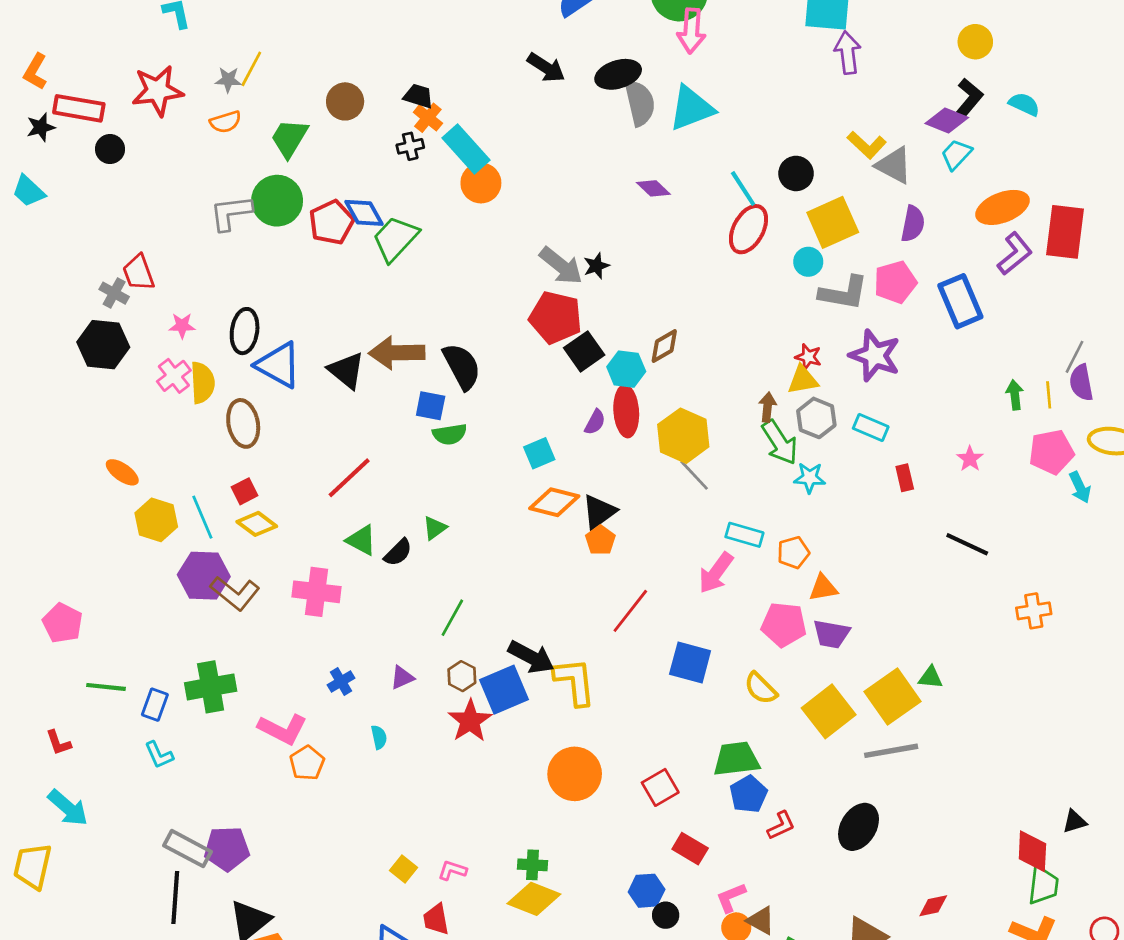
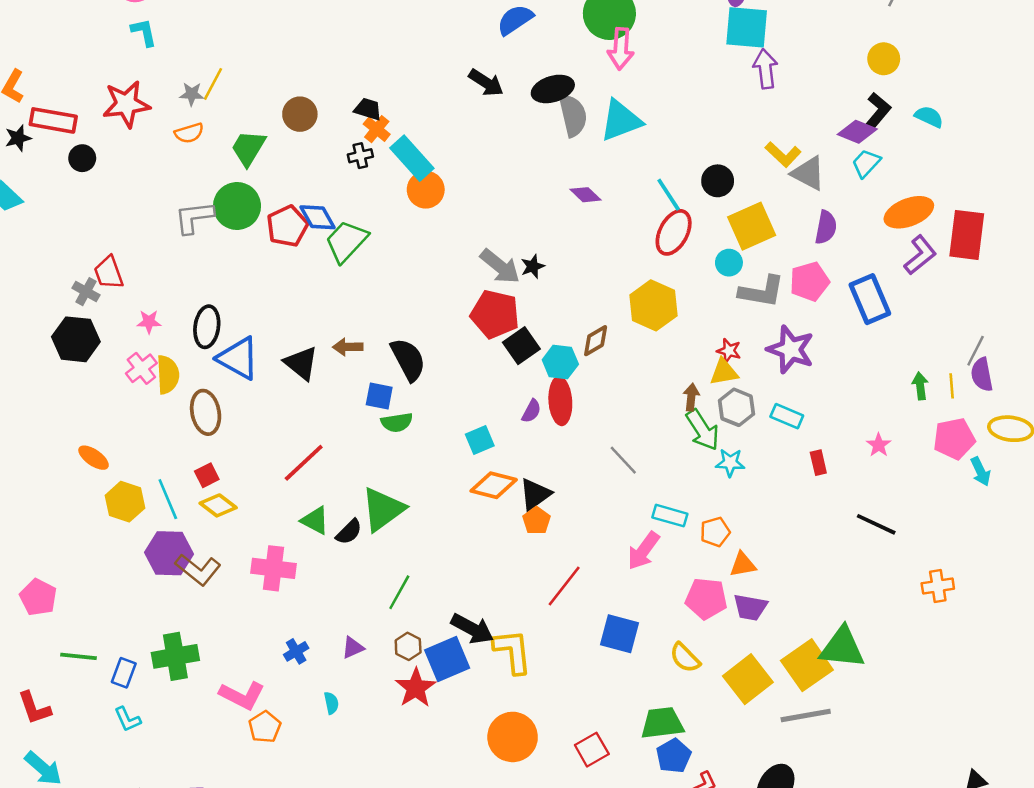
brown arrow: (397, 353) -> (348, 347), size x0.6
yellow hexagon: (683, 436) -> (653, 305), moved
green triangle: (435, 528) -> (383, 509), size x2.0
green triangle: (931, 677) -> (842, 648), size x2.0
red L-shape: (58, 743) -> (34, 708), size x1.4

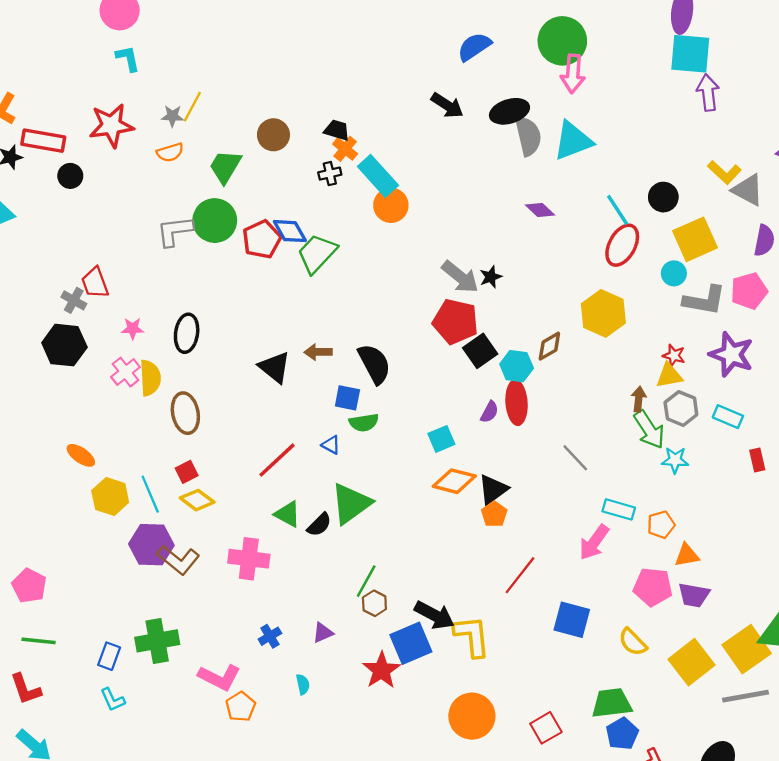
blue triangle: (238, 358) -> (331, 445), moved, size x0.5
brown hexagon: (408, 646) -> (374, 603), moved
green line: (78, 656) -> (39, 641), moved

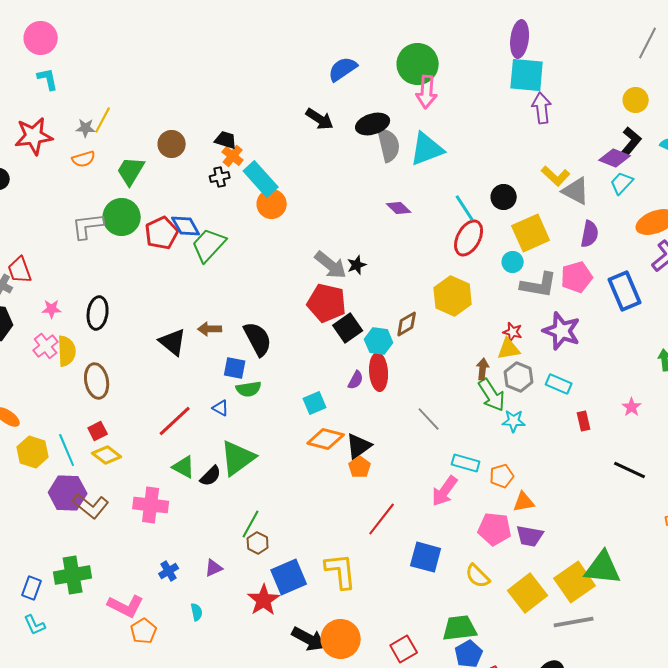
black arrow: (434, 615) -> (309, 639), moved

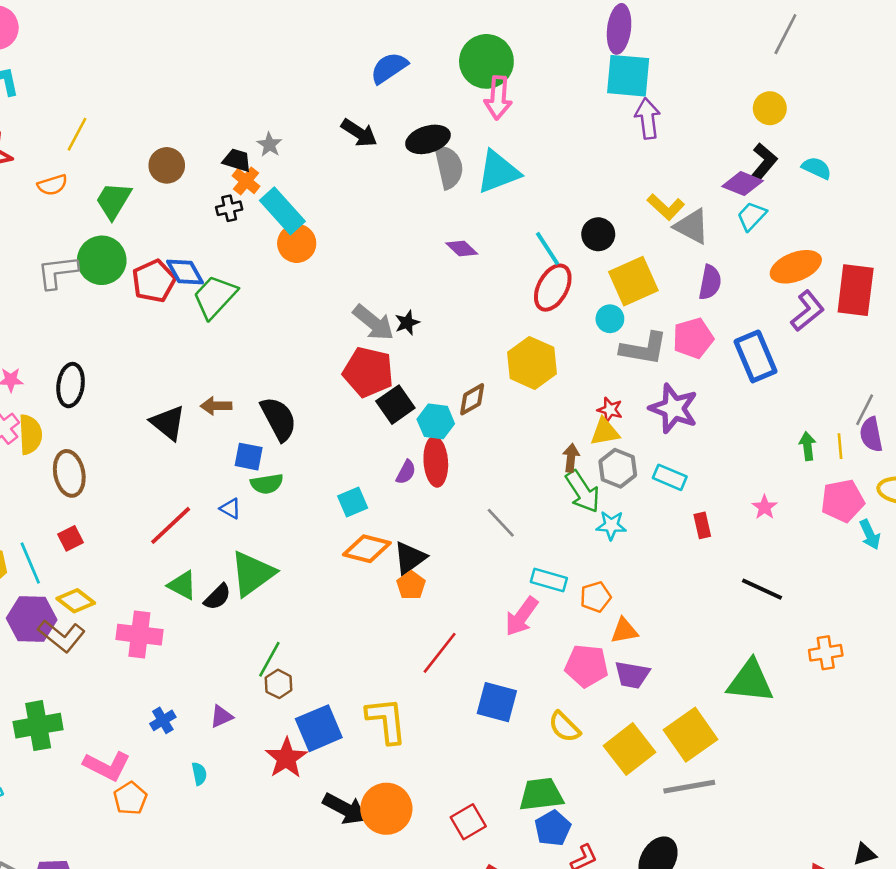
gray star: (86, 128) -> (269, 145), moved, turned 30
yellow diamond: (107, 455) -> (76, 601), moved
green triangle: (603, 568) -> (750, 681), moved

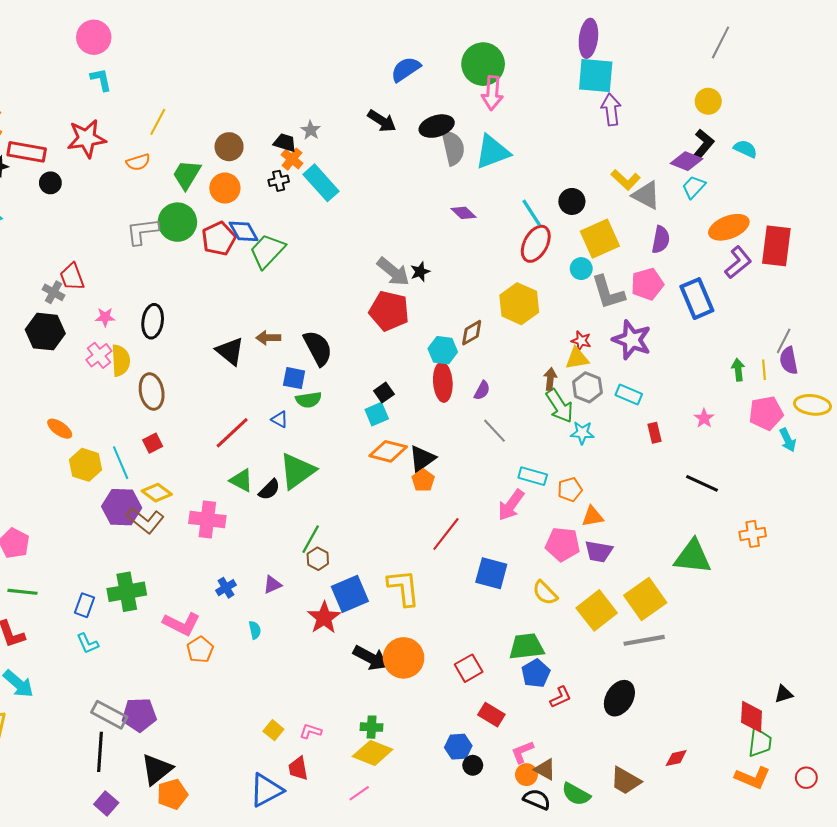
orange circle: (297, 243) -> (225, 188), moved
gray L-shape: (644, 349) -> (608, 292), turned 63
black square: (395, 405) -> (384, 392), moved, size x0.7
purple semicircle: (406, 472) -> (482, 390), moved

